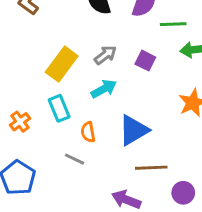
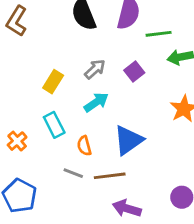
purple square: (145, 61) -> (134, 72), turned 30
yellow rectangle: (62, 64) -> (53, 82), size x0.7
brown line: (151, 168) -> (110, 176), moved

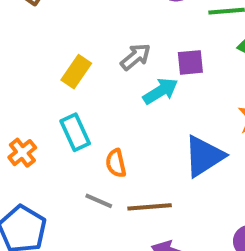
purple square: (134, 72) -> (190, 62), turned 30
cyan arrow: (96, 102) -> (160, 91), moved
blue triangle: (128, 140) -> (204, 156), moved

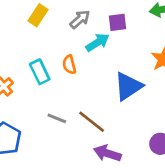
yellow rectangle: (76, 72) -> (38, 15), moved
orange semicircle: (116, 163) -> (69, 65), moved
brown line: (150, 207) -> (92, 122), turned 44

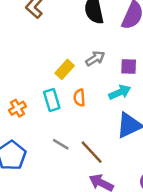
yellow rectangle: (38, 15) -> (65, 69), moved
cyan arrow: (97, 42) -> (120, 92), moved

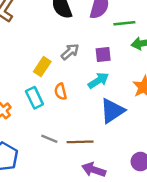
brown line: (92, 152) -> (80, 142), turned -40

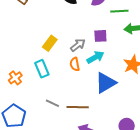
gray arrow: (70, 52) -> (78, 45), moved
orange semicircle: (61, 92) -> (75, 64), moved

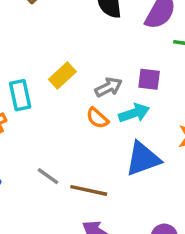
orange semicircle: (75, 64) -> (97, 118), turned -48
cyan rectangle: (42, 69) -> (20, 95), moved

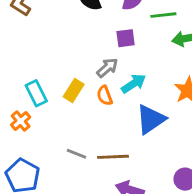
yellow rectangle: (62, 75) -> (74, 90), moved
purple square: (149, 79) -> (126, 38), moved
orange semicircle: (97, 118) -> (105, 96), turned 42

